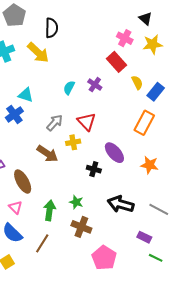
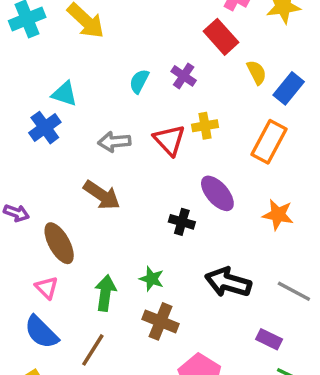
gray arrow: (55, 123) -> (114, 142), turned -138
yellow cross: (73, 142) -> (205, 126), moved

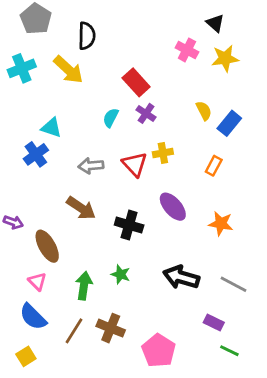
red rectangle: (221, 37) -> (136, 82), moved
orange rectangle: (269, 142) -> (214, 166), size x0.6
black cross: (182, 222) -> (129, 225), moved, size x1.4
brown cross: (160, 321) -> (111, 328), moved

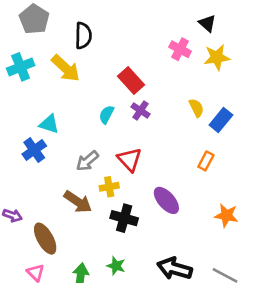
yellow cross: (163, 153) -> (109, 187), moved
gray arrow: (91, 166) -> (87, 161), turned -35
orange star: (221, 224) -> (226, 215), moved

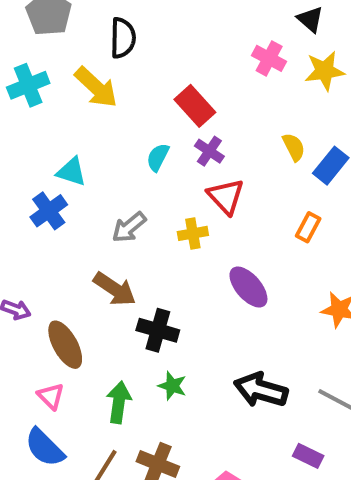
red triangle: (130, 160) -> (226, 196), moved
yellow cross: (109, 187) -> (193, 233), moved
black cross: (124, 218) -> (158, 330), moved

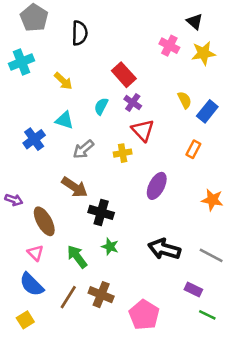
yellow arrow: (96, 87) -> (63, 81), moved, size x0.7
cyan triangle: (71, 172) -> (64, 120), moved
purple ellipse: (248, 287) -> (157, 186), turned 68
green arrow: (119, 402) -> (77, 257), turned -45

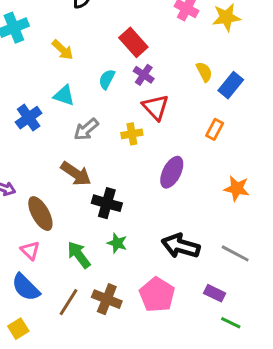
pink pentagon: (144, 315) -> (157, 295), moved

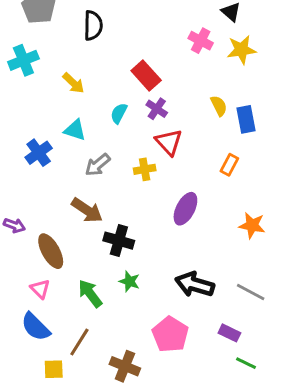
blue rectangle: (231, 85) -> (246, 119), turned -50
brown cross: (107, 299) -> (125, 366), moved
yellow square: (18, 329) -> (54, 369), moved, turned 30

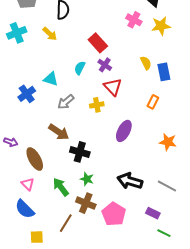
yellow arrow: (73, 83) -> (50, 34), moved
brown line: (79, 342) -> (66, 223), moved
brown cross: (125, 366) -> (86, 203), moved

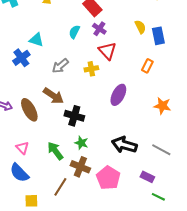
cyan triangle: (51, 79) -> (36, 40), moved
brown ellipse: (35, 159) -> (29, 110), moved

